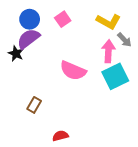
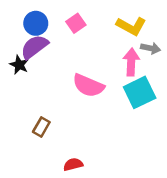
gray arrow: (124, 40) -> (151, 48), turned -35

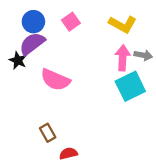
gray arrow: (151, 48) -> (143, 55), moved
pink semicircle: (88, 86) -> (55, 80), moved
brown rectangle: (41, 127) -> (48, 133), moved, turned -60

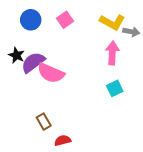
purple semicircle: (32, 44) -> (33, 62), moved
gray arrow: (143, 55) -> (131, 32), moved
cyan square: (130, 86) -> (115, 88), moved, size x0.6

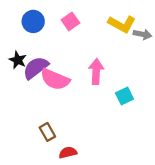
pink arrow: (112, 53) -> (96, 72), moved

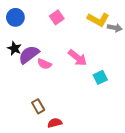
blue circle: (33, 21) -> (15, 17), moved
pink arrow: (96, 72) -> (77, 58), turned 126
pink semicircle: (55, 79) -> (44, 64), size x0.6

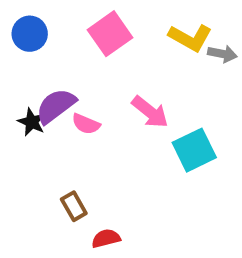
pink square: (57, 17) -> (110, 34), size x1.5
black star: (14, 48) -> (32, 122), moved
cyan square: (100, 77) -> (194, 150), size x1.5

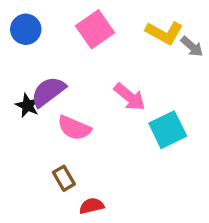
gray arrow: (222, 54) -> (192, 47), turned 30
pink semicircle: (86, 124) -> (74, 128), moved, size x1.4

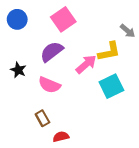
yellow L-shape: (164, 33) -> (109, 52), moved, turned -40
purple semicircle: (48, 92) -> (52, 52), moved
pink arrow: (130, 97) -> (86, 64), turned -80

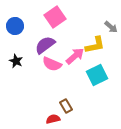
blue circle: (17, 19) -> (15, 26), moved
pink semicircle: (49, 85) -> (52, 64), moved
brown rectangle: (42, 118) -> (66, 106), moved

